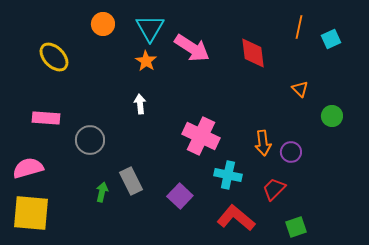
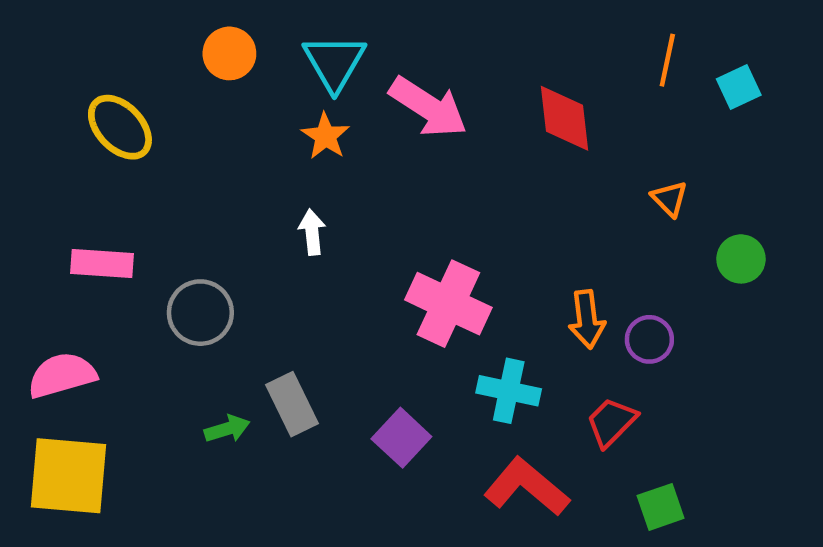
green arrow: (102, 192) -> (227, 429), turned 60

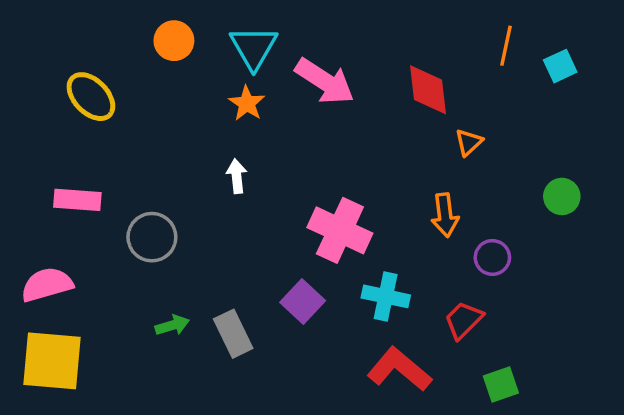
orange triangle: (670, 199) -> (469, 142), moved, turned 32
orange arrow: (587, 319) -> (445, 215), moved
gray rectangle: (292, 404) -> (233, 334), moved
purple square: (401, 438) -> (303, 302), moved

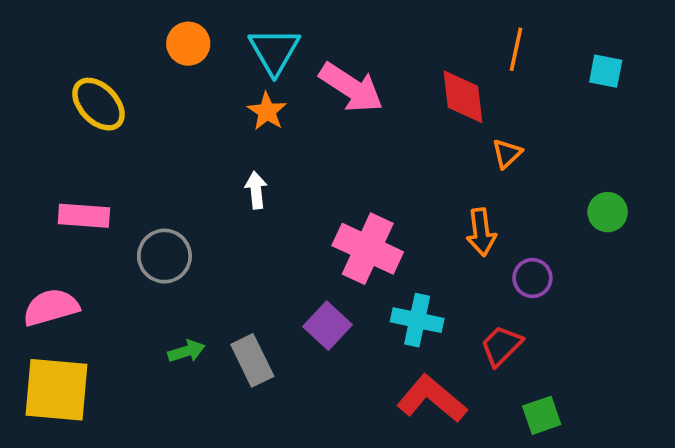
orange line: (506, 46) -> (516, 49), moved
cyan square: (560, 66) -> (606, 71), turned 36

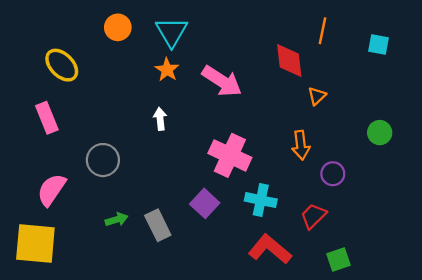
pink arrow: (351, 88) -> (222, 81), moved
pink rectangle: (84, 216) -> (47, 118), moved, turned 64
pink semicircle: (51, 307) -> (51, 190), moved, turned -40

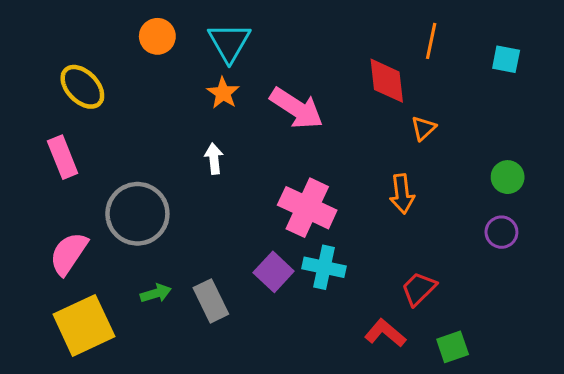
gray circle: (103, 160) -> (137, 214), size x1.4
purple circle: (333, 174) -> (501, 232), moved
cyan cross: (261, 200) -> (324, 267), moved
yellow square: (35, 243) -> (84, 325), moved, turned -30
red L-shape: (270, 249) -> (385, 333), moved, size x0.7

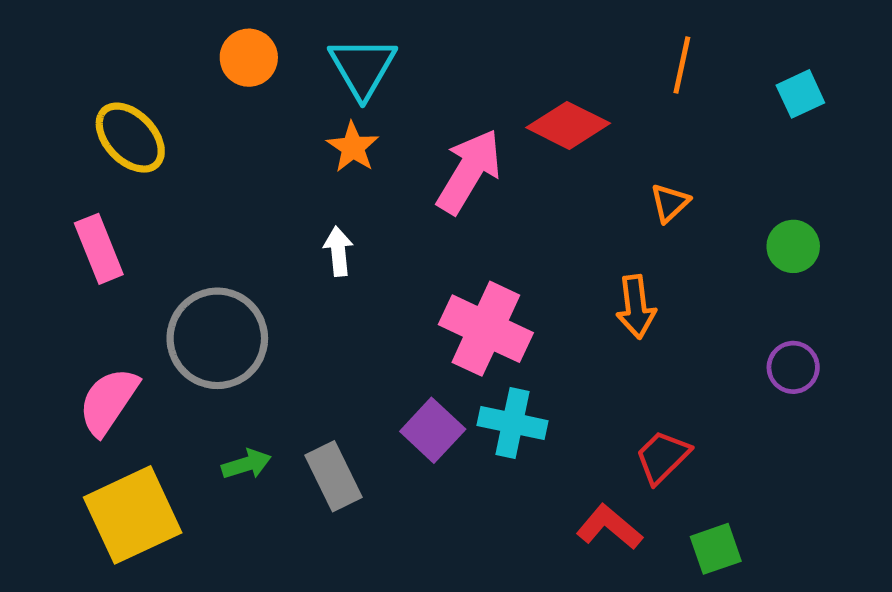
cyan square: (506, 59) -> (800, 94), turned -36
red diamond: (387, 81) -> (568, 125), moved, turned -57
pink arrow: (297, 108) -> (469, 171), turned -92
green circle: (508, 177) -> (793, 246), moved

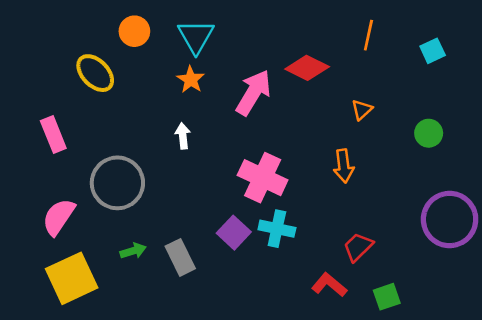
yellow ellipse: (130, 138) -> (95, 73), moved
purple circle: (793, 367) -> (450, 219), moved, size x2.0

